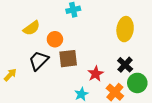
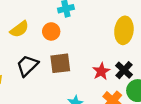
orange circle: (55, 39) -> (51, 31), moved
red star: (96, 74) -> (101, 71), moved

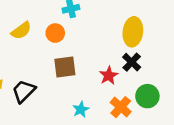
black trapezoid: (27, 66) -> (24, 91), moved
black cross: (124, 70) -> (132, 62), moved

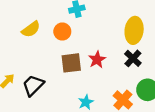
red star: (109, 75) -> (97, 60), moved

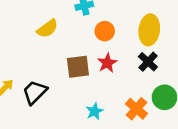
yellow semicircle: (31, 29) -> (47, 29), moved
orange circle: (62, 32) -> (105, 31), moved

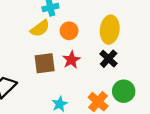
yellow semicircle: (47, 29) -> (40, 28), moved

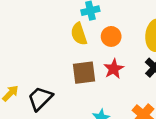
yellow semicircle: (40, 28) -> (79, 34), turned 108

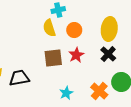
black trapezoid: (40, 98) -> (19, 78), turned 35

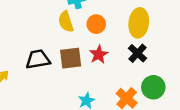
black trapezoid: (19, 78) -> (38, 59), moved

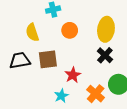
yellow semicircle: (66, 22) -> (32, 32), moved
red star: (99, 54) -> (73, 75), moved

